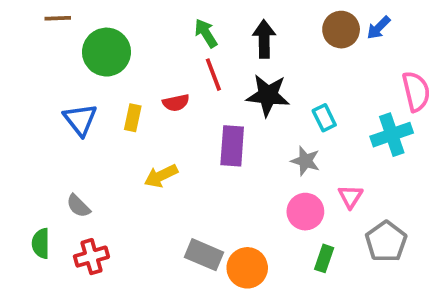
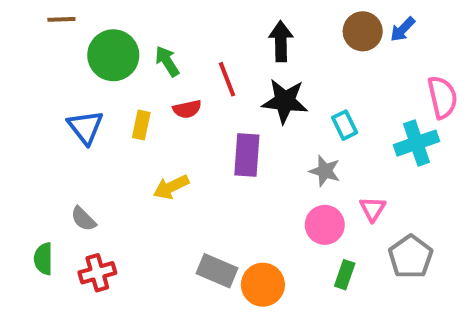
green arrow: (206, 33) -> (167, 61), moved

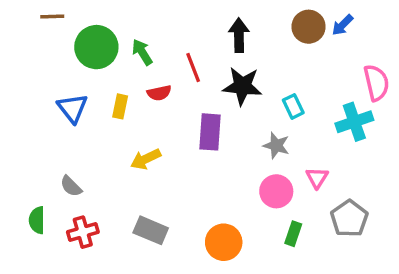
gray rectangle: (217, 271) -> (151, 230), moved

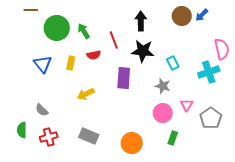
gray pentagon: (349, 218) -> (211, 118), moved

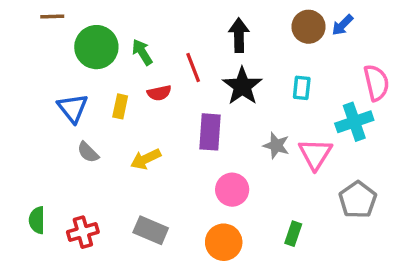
black star: (143, 51) -> (242, 86), turned 30
cyan rectangle: (173, 63) -> (302, 88), moved, turned 32
pink triangle: (187, 105) -> (315, 154), moved, size x1.5
gray semicircle: (42, 110) -> (88, 152), moved
pink circle: (163, 113) -> (232, 190), moved

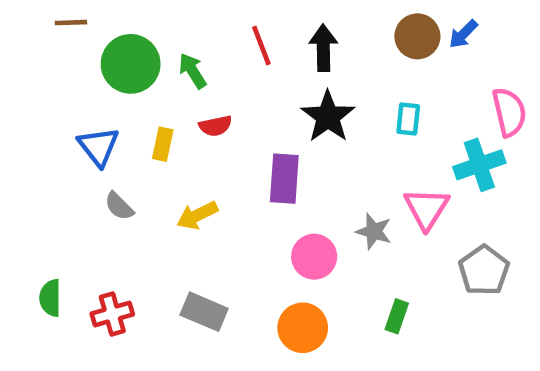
red line: (193, 67) -> (261, 46), moved
gray star: (276, 145) -> (374, 231), moved

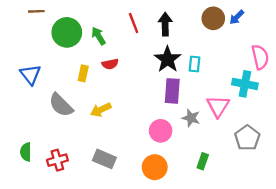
cyan rectangle: (408, 119) -> (195, 64), moved
blue triangle: (98, 146) -> (30, 75), moved
cyan cross: (479, 165) -> (245, 84), turned 30
purple rectangle: (284, 179) -> (172, 91), moved
gray semicircle: (119, 206) -> (61, 105), size x1.6

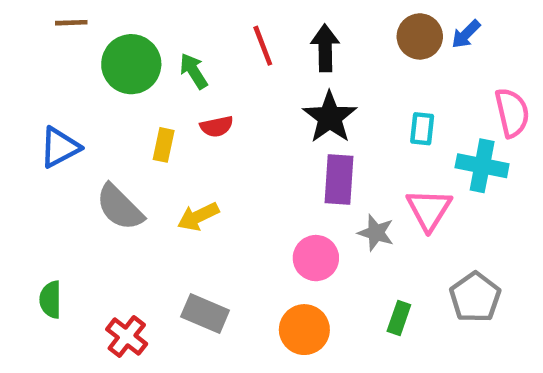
cyan rectangle: (195, 64) -> (422, 129), moved
blue triangle: (30, 75) -> (60, 147), turned 40
gray pentagon: (247, 138) -> (475, 297), moved
red cross: (57, 160) -> (127, 337), moved, turned -36

